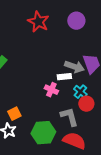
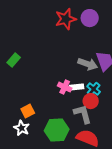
red star: (38, 22) -> (66, 19), moved, turned 30
white rectangle: (64, 77) -> (77, 87), moved
red circle: (86, 104) -> (91, 101), moved

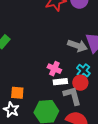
white rectangle: (77, 87) -> (60, 82), moved
orange square: (28, 111) -> (17, 93), turned 32

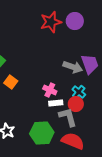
orange square: (17, 93) -> (11, 82), moved, turned 32

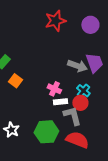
purple circle: (75, 21) -> (90, 25), moved

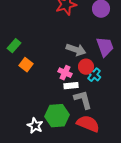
gray arrow: (77, 66) -> (76, 50), moved
red circle: (80, 103) -> (86, 67), moved
white star: (11, 130) -> (35, 126), moved

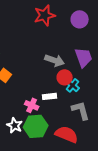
pink cross: (65, 73) -> (32, 105), moved
gray L-shape: (83, 100) -> (81, 110), moved
white star: (35, 126) -> (15, 125), moved

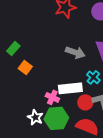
red circle: (65, 77) -> (85, 102), moved
white rectangle: (50, 96) -> (70, 88), size x1.6

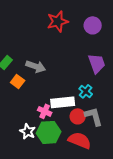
gray arrow: (75, 52) -> (36, 66), moved

